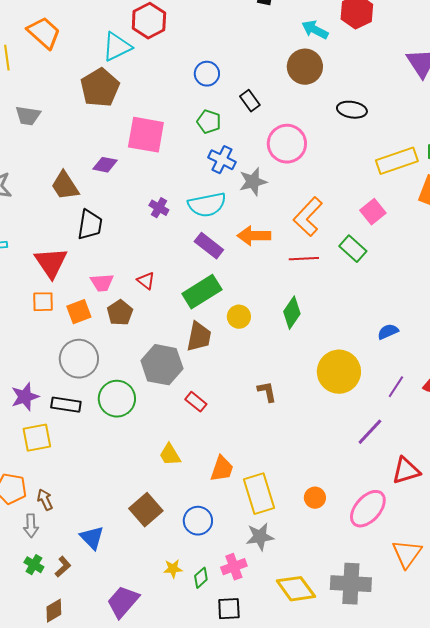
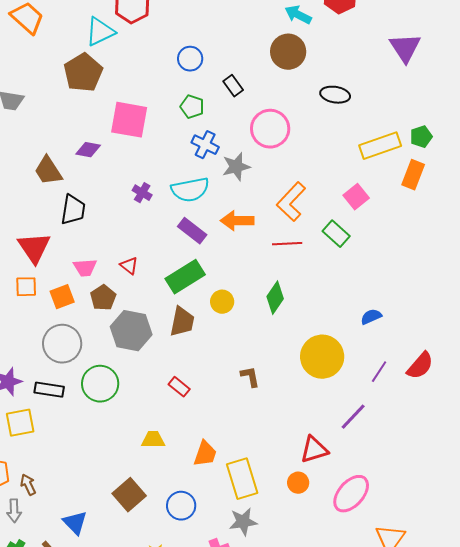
gray hexagon: (162, 365) -> (131, 331), moved
yellow trapezoid: (170, 455) -> (153, 440), turned 120
red triangle: (406, 471) -> (314, 450), moved

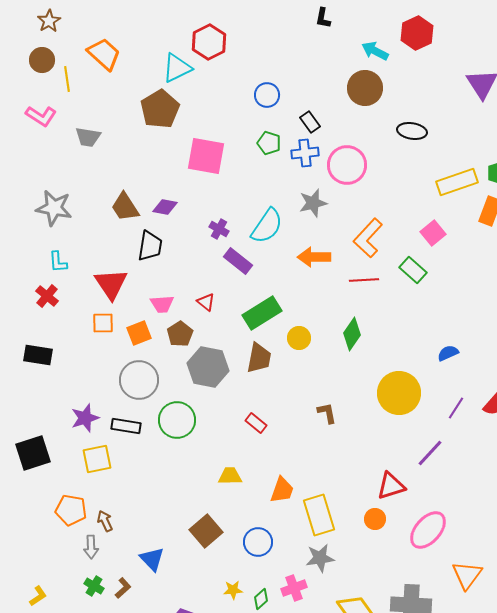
blue cross: (205, 145) -> (305, 153), moved, turned -32
purple diamond: (88, 150) -> (165, 207), moved
cyan semicircle: (190, 190) -> (267, 226), turned -45
purple rectangle: (192, 231) -> (238, 261), moved

